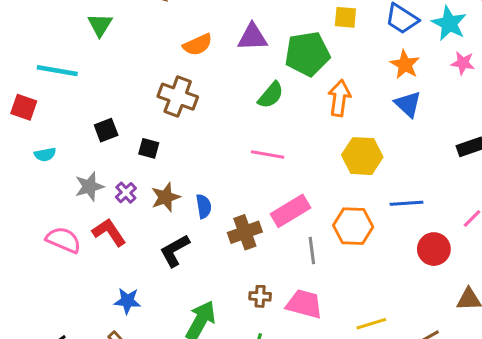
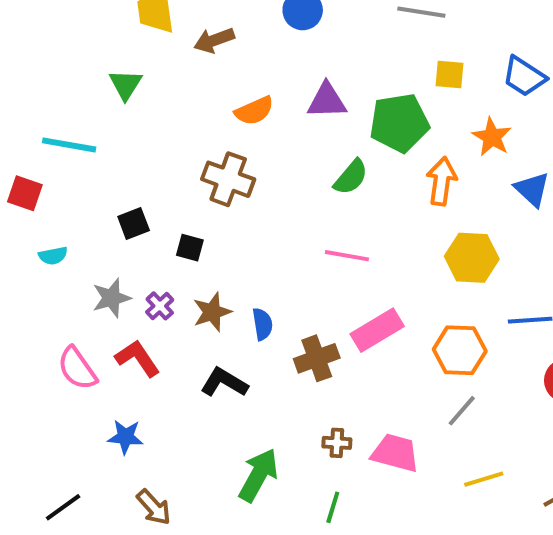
orange star: (405, 65) -> (492, 137), moved
pink semicircle: (63, 240) -> (77, 368), turned -148
black L-shape: (175, 251) -> (224, 382), turned 60
gray line: (312, 251) -> (462, 411), moved, turned 48
blue star: (127, 301) -> (126, 437), moved

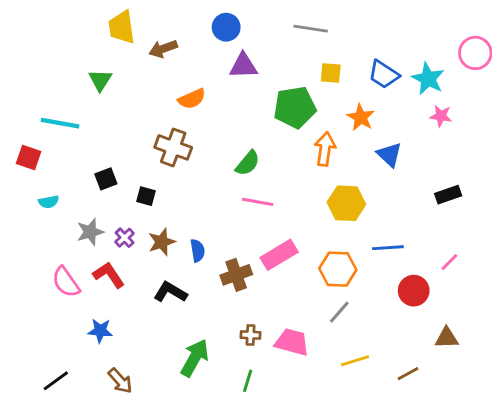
purple triangle: (327, 101) -> (243, 66), moved
green semicircle: (351, 177) -> (248, 163), moved

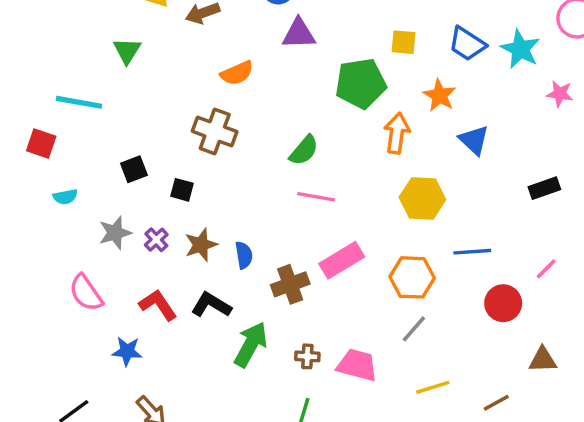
pink star: (441, 116) -> (560, 94), moved
red L-shape: (109, 275) -> (158, 305), moved
green arrow: (195, 358) -> (251, 344), moved

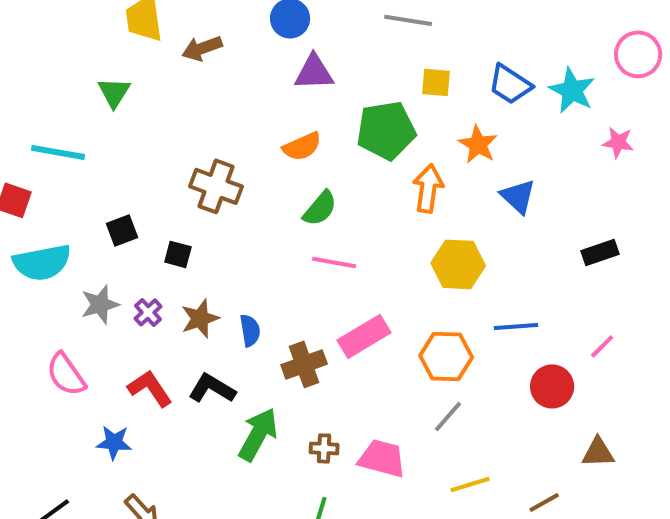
orange semicircle: (237, 73) -> (302, 146), moved
cyan semicircle: (65, 197) -> (42, 262), size x2.0

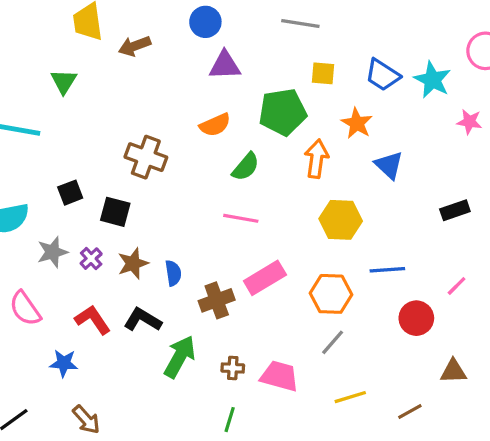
green semicircle: (320, 208) -> (246, 167), moved
black square: (178, 254) -> (115, 212), size x1.4

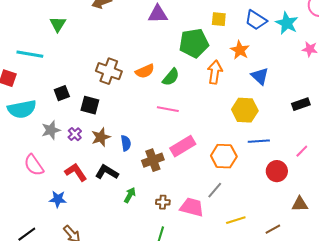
orange semicircle: (215, 125) -> (145, 71), moved
yellow hexagon: (341, 220) -> (245, 110), moved
gray line: (333, 342) -> (215, 190), moved
green arrow: (180, 357) -> (130, 195), size x0.6

